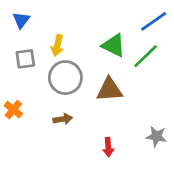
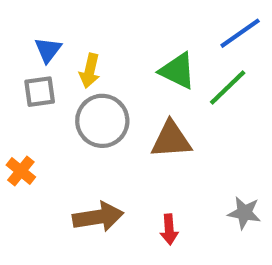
blue triangle: (21, 20) -> (48, 50), moved
brown arrow: (63, 119) -> (98, 217), moved, size x1.6

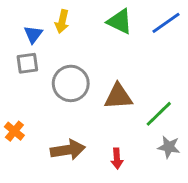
yellow arrow: (90, 71) -> (62, 21), moved
green triangle: (177, 71) -> (120, 21), moved
green line: (228, 87) -> (159, 114), moved
orange cross: (21, 171) -> (14, 131), moved

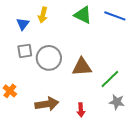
blue line: (166, 23) -> (115, 16), turned 55
gray square: (27, 63) -> (25, 51), moved

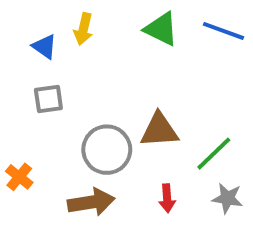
blue triangle: (23, 24) -> (45, 47), turned -32
gray circle: (49, 58) -> (107, 150), moved
red arrow: (81, 110) -> (167, 198), moved

